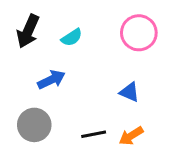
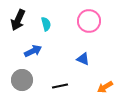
cyan semicircle: (72, 37) -> (46, 24), turned -72
orange arrow: (131, 136) -> (105, 87), moved

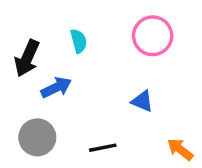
black arrow: (18, 20) -> (27, 58), moved
orange arrow: (105, 87) -> (180, 149), turned 70

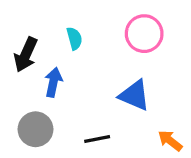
blue arrow: (56, 87) -> (53, 82), turned -52
blue triangle: (142, 101) -> (134, 95), size x1.5

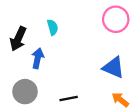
pink circle: (144, 34) -> (116, 19), moved
blue triangle: (134, 95) -> (113, 67), moved

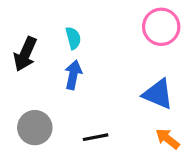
blue arrow: (38, 58) -> (73, 75), moved

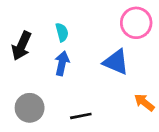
blue triangle: (158, 94) -> (116, 62), moved
orange arrow: (168, 139) -> (144, 102), moved

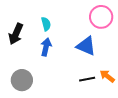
black line: (81, 116) -> (87, 79), moved

